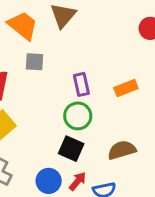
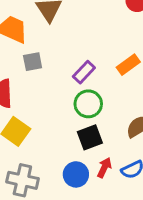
purple rectangle: (81, 84) -> (84, 72), turned 70
black square: (71, 149) -> (90, 137), turned -30

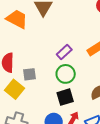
gray square: (33, 62) -> (30, 74), moved

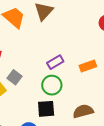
gray square: (30, 74) -> (15, 77), turned 32

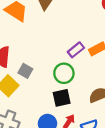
purple rectangle: (55, 62) -> (76, 50), moved

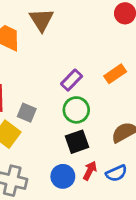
purple rectangle: (76, 50) -> (72, 80), moved

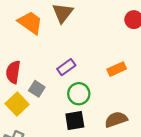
purple rectangle: (72, 80) -> (66, 67), moved

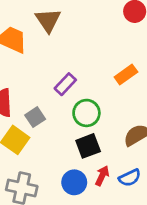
gray square: (37, 89) -> (35, 117), turned 35

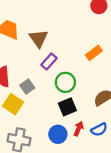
brown triangle: (48, 20) -> (39, 38), moved

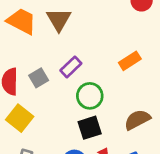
brown triangle: (39, 38) -> (59, 20), moved
gray square: (27, 87) -> (39, 78), moved

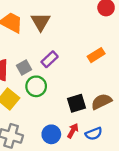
green circle: (90, 96) -> (36, 86), moved
black square: (90, 128) -> (76, 103), moved

